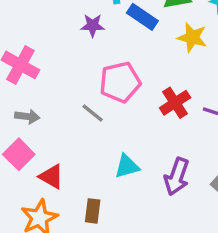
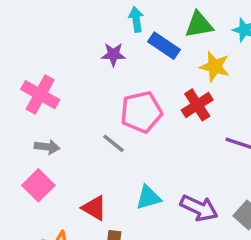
red cross: (175, 103) -> (197, 105), moved
red triangle: (51, 177) -> (94, 208), moved
purple arrow: (177, 177) -> (199, 208), turned -84

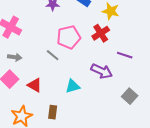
red triangle: (94, 208) -> (35, 85), moved
purple arrow: (199, 208) -> (102, 71), moved

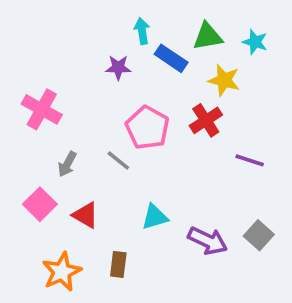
pink pentagon: (69, 37) -> (147, 128), turned -30
gray arrow: (15, 57) -> (67, 164), moved, turned 112
purple arrow: (102, 71) -> (208, 241), moved

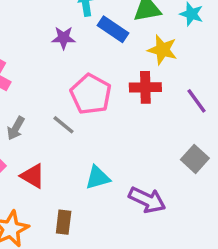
red cross: (206, 120) -> (145, 87), turned 32
purple line: (250, 160) -> (197, 101), moved, turned 36
gray square: (259, 235) -> (195, 159), moved

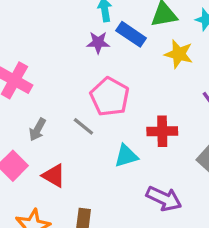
purple star: (64, 38) -> (98, 43), moved
red cross: (145, 87) -> (162, 131), moved
cyan triangle: (98, 178) -> (126, 156), moved

